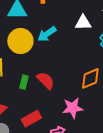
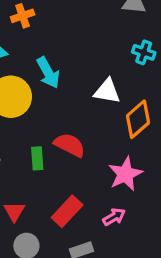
white triangle: (83, 23) -> (107, 91), moved, turned 30
cyan arrow: (47, 34) -> (48, 73), turned -66

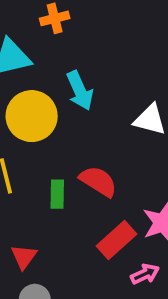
red rectangle: (67, 211) -> (117, 240), moved

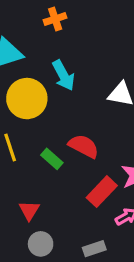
orange cross: (55, 18) -> (55, 19), moved
green rectangle: (57, 194) -> (52, 159), turned -45

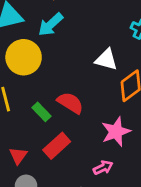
cyan arrow: (63, 75) -> (51, 24), moved, turned 72
red rectangle: (102, 192) -> (57, 146), moved

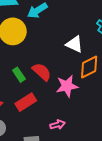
pink star: (116, 132) -> (67, 86), moved

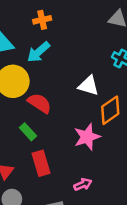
red semicircle: (42, 72) -> (39, 103), moved
red rectangle: (26, 102) -> (41, 163), turned -66

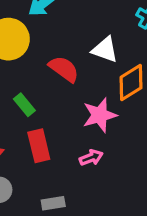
red semicircle: (39, 103) -> (64, 69), moved
pink arrow: (83, 184) -> (91, 158), moved

